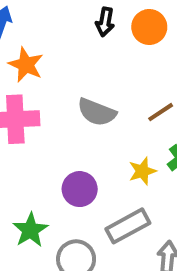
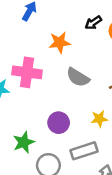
black arrow: (105, 22) -> (93, 23), turned 35
orange star: (26, 65) -> (60, 42), moved, turned 30

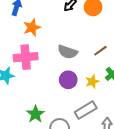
orange star: (60, 42) -> (32, 28), moved
purple circle: (59, 123) -> (68, 80), moved

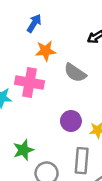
gray semicircle: (68, 52) -> (75, 73), moved
gray rectangle: (86, 110) -> (82, 161), turned -70

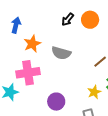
purple circle: (71, 121) -> (56, 102), moved

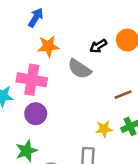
black arrow: (68, 19) -> (98, 46), moved
purple circle: (56, 102) -> (36, 114), moved

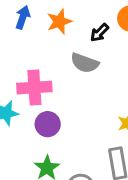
orange star: (48, 46) -> (59, 22), moved

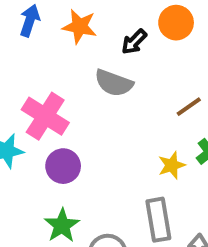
orange star: (59, 22) -> (80, 26), turned 30
pink cross: (34, 88) -> (45, 116), turned 36

